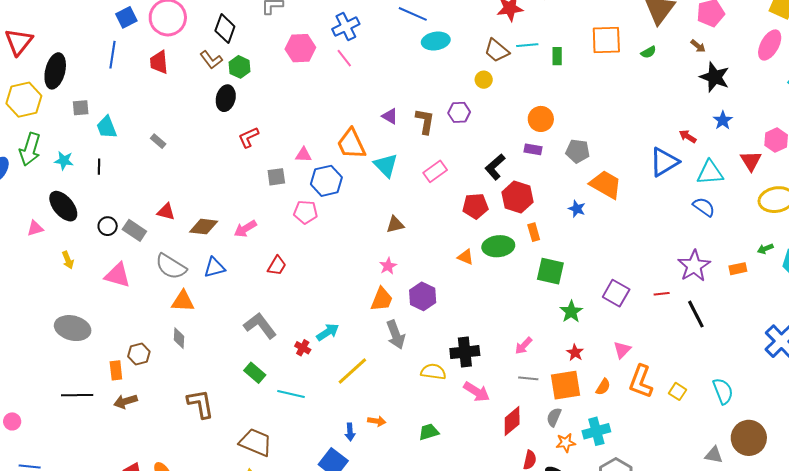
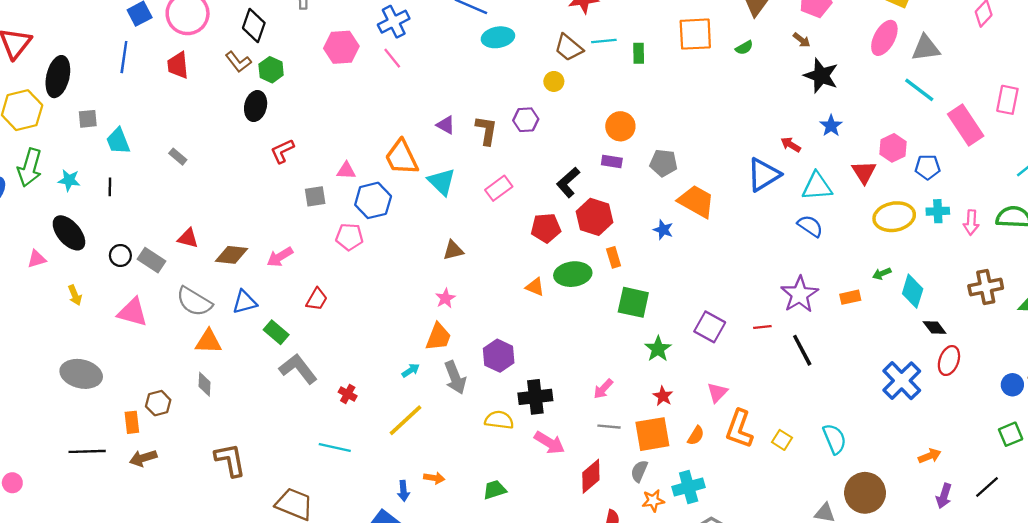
purple hexagon: (423, 296) -> (499, 356), moved
cyan arrow: (328, 332) -> (411, 370), moved, size x0.7
green rectangle: (255, 373) -> (276, 332), moved

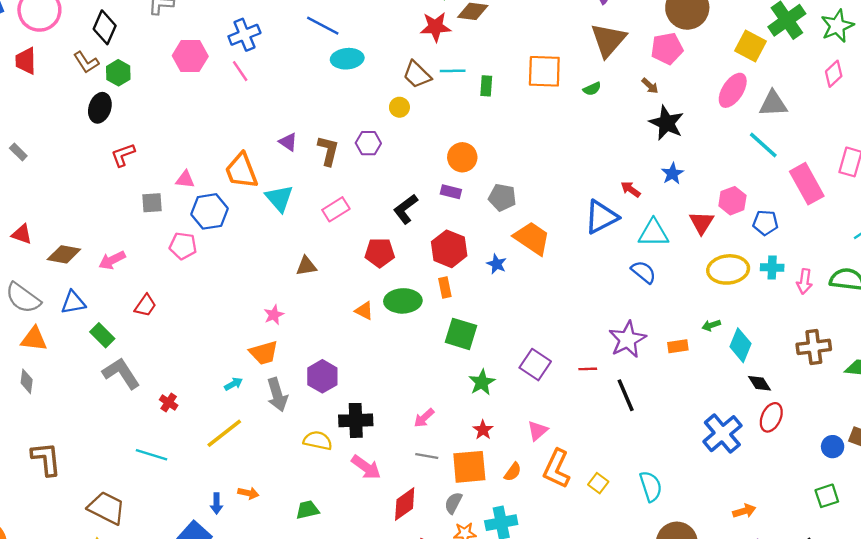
red hexagon: (594, 217) -> (449, 249), moved
brown triangle: (453, 250) -> (306, 266), moved
orange trapezoid: (438, 337) -> (264, 353), turned 48

